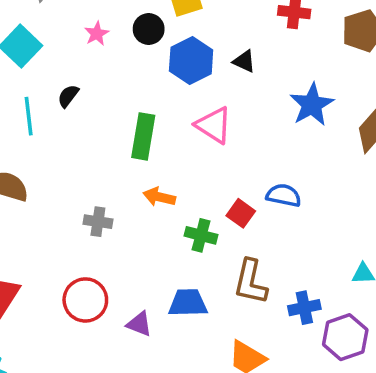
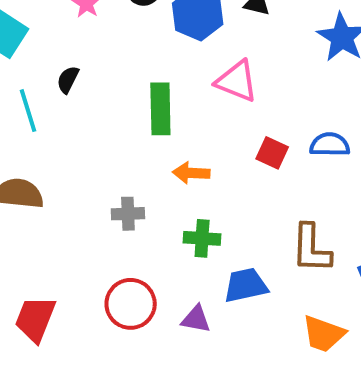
red square: (241, 213) -> (272, 153), moved
green cross: (201, 235) -> (202, 238), moved

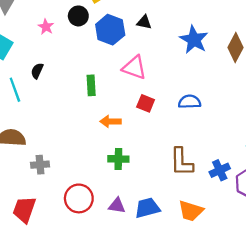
green rectangle: (160, 109) -> (91, 85), size x0.7
red square: (272, 153) -> (146, 103), moved
gray cross: (128, 214) -> (40, 165), moved
blue trapezoid: (246, 285) -> (147, 208), moved

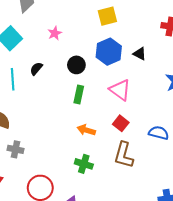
black circle: (78, 16) -> (76, 65), moved
brown L-shape: (182, 162) -> (124, 155), moved

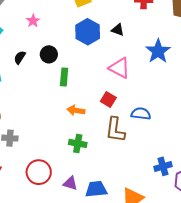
black circle: (76, 65) -> (49, 54), moved
pink triangle: (120, 90) -> (119, 68), moved
blue semicircle: (159, 133) -> (141, 114), moved

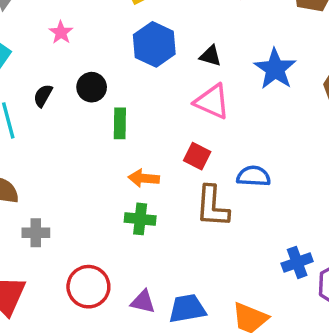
black triangle: (118, 30) -> (210, 56), moved
green cross: (78, 143) -> (140, 219), moved

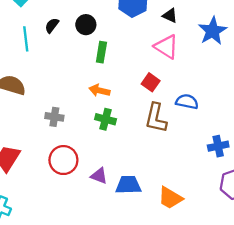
orange arrow: (144, 178) -> (99, 90), moved
gray cross: (36, 233) -> (54, 117), moved
blue cross: (297, 262) -> (218, 146), moved

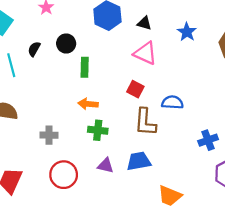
blue star: (213, 31) -> (187, 32), size x0.7
purple triangle: (99, 176) -> (106, 166), moved
blue trapezoid: (128, 185) -> (139, 161), moved

